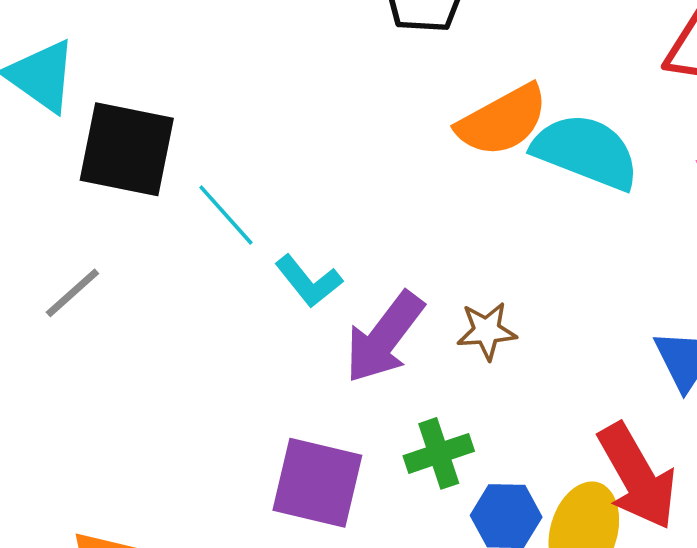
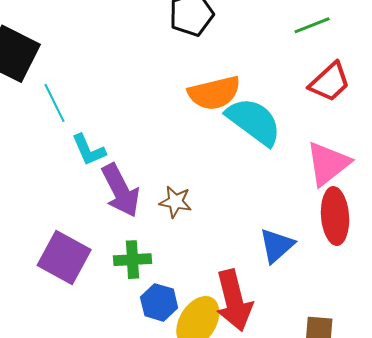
purple arrow: (384, 337) -> (121, 190), turned -80

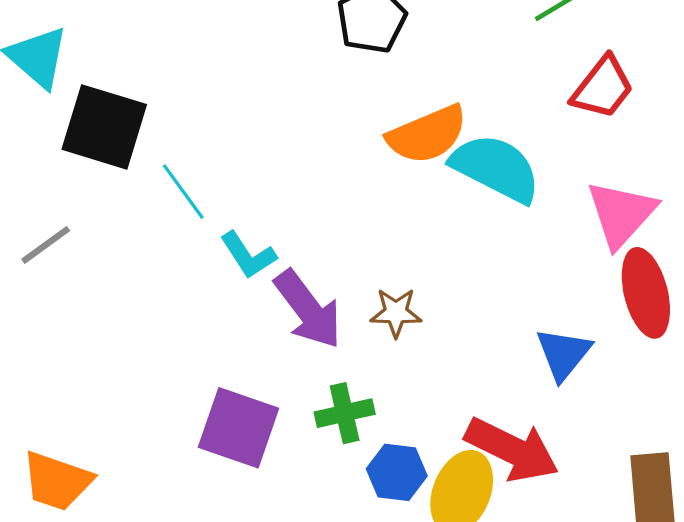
red arrow: (234, 300) -> (512, 450), turned -40

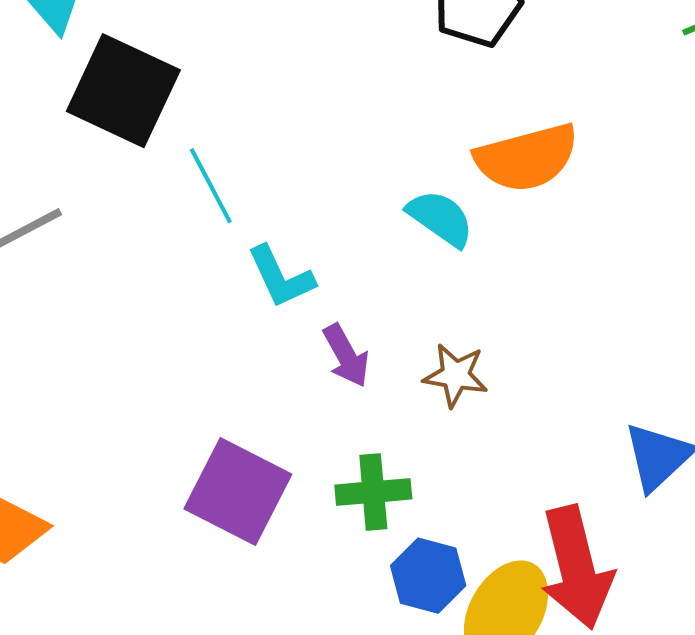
cyan semicircle: (496, 168) -> (440, 218), moved, size x0.6
purple arrow: (308, 309) -> (346, 356), size x0.6
red arrow: (512, 450) -> (576, 568), turned 42

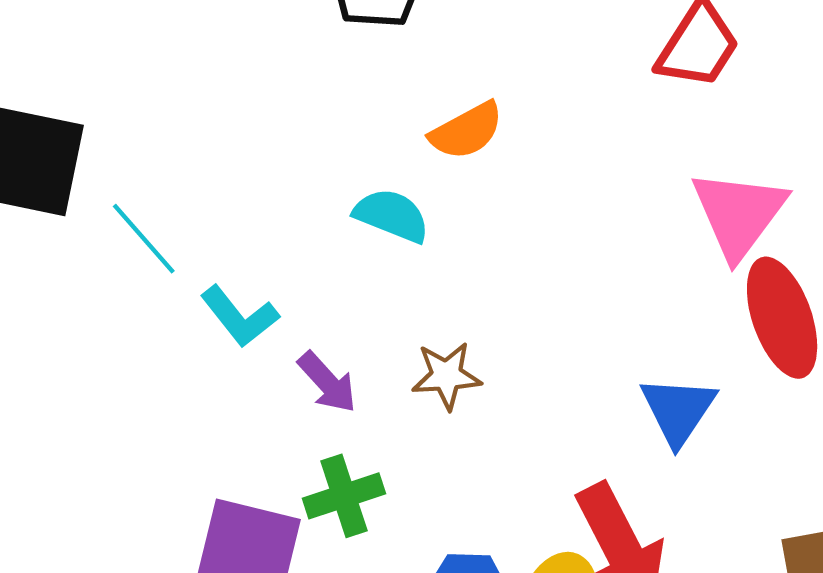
orange semicircle: (527, 158) -> (467, 131), size x0.7
green cross: (373, 492) -> (344, 496), moved

